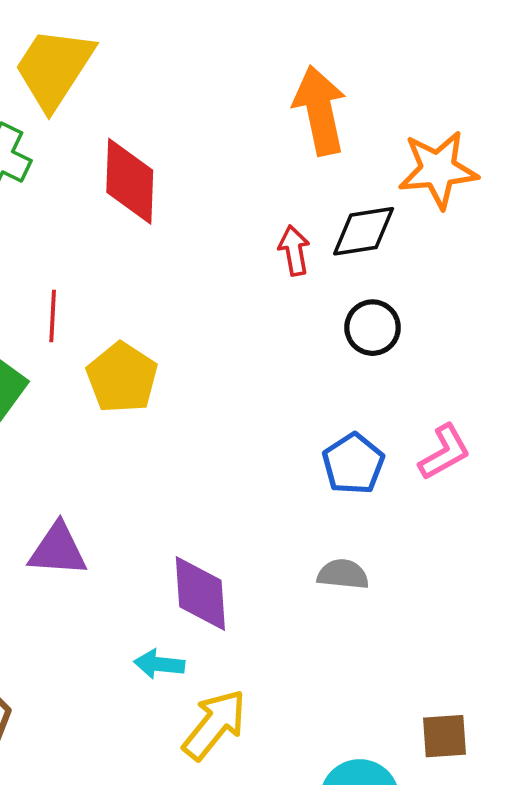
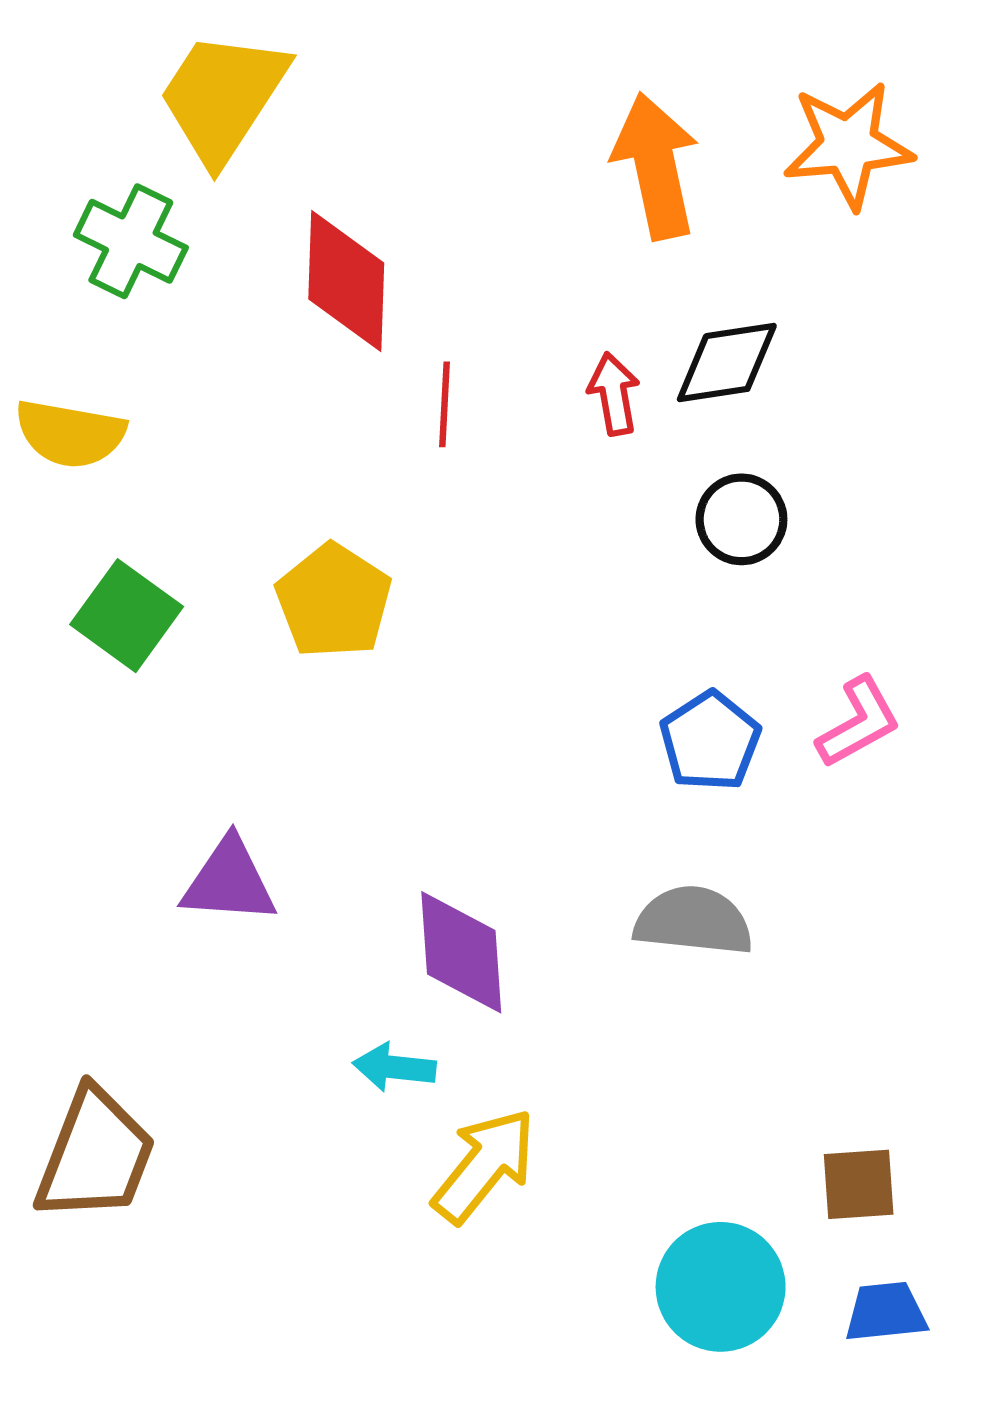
orange star: (438, 170) -> (848, 145), moved
red line: (53, 316) -> (445, 404), moved
gray semicircle: (343, 574) -> (693, 921), size x1.4

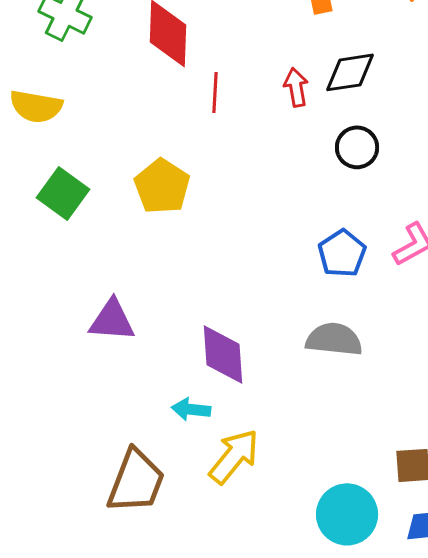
brown trapezoid: (95, 1155) -> (136, 481), moved

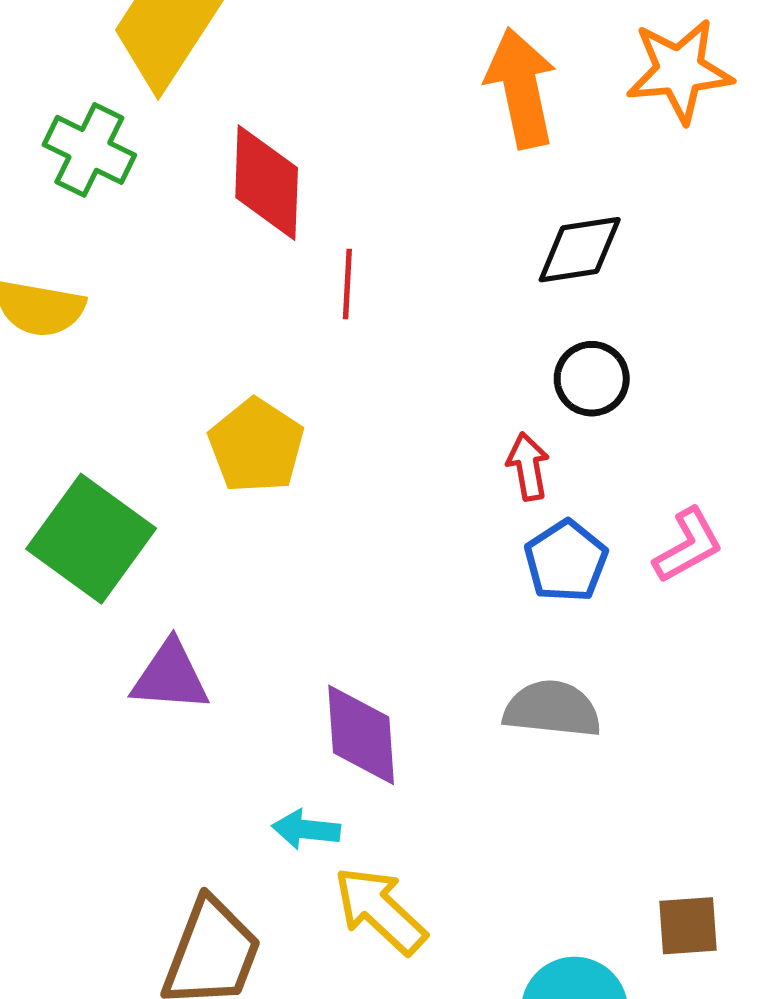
red arrow: (296, 87) -> (528, 466), moved
green square: (63, 193) -> (91, 539), moved, size x1.4
yellow arrow: (234, 456) -> (380, 910), turned -86

